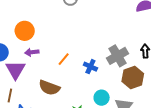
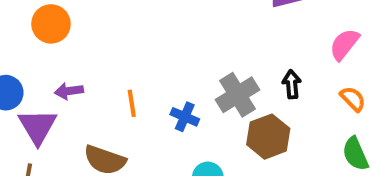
orange circle: (25, 31) -> (51, 24), moved
orange line: (64, 59) -> (132, 103), turned -48

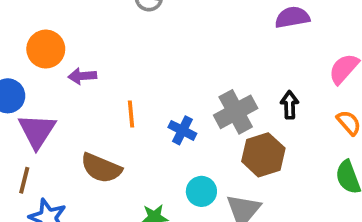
orange circle: (51, 24) -> (46, 49), moved
purple arrow: (69, 91) -> (82, 76), moved

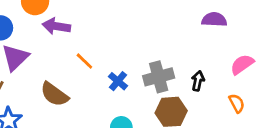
purple arrow: (82, 76) -> (56, 26), size x1.4
orange line: (131, 114) -> (84, 61), turned -54

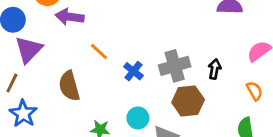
brown semicircle: (54, 94) -> (69, 86), turned 40

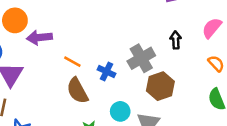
black arrow: (215, 69) -> (176, 40), moved
brown semicircle: (69, 86) -> (77, 91), moved

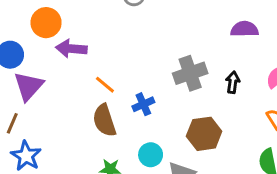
gray cross: (141, 58) -> (190, 73), moved
blue cross: (107, 72) -> (143, 104), turned 30

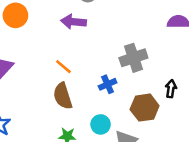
purple arrow: (71, 49) -> (74, 22), moved
black arrow: (233, 82) -> (171, 89), moved
blue cross: (143, 104) -> (108, 84), moved

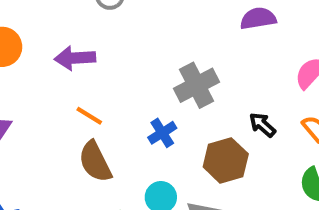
purple arrow: (74, 22) -> (75, 58), moved
black arrow: (171, 89) -> (262, 125), turned -48

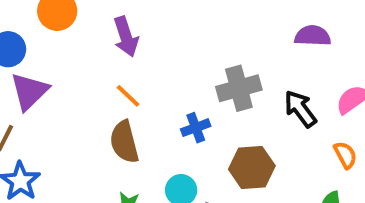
purple arrow: (75, 58) -> (126, 37), turned -117
black arrow: (262, 125) -> (300, 109), moved, size x1.4

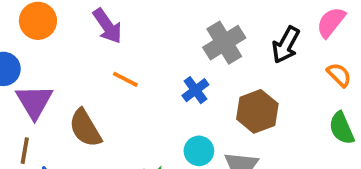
black arrow: (300, 109) -> (286, 45), turned -99
brown semicircle: (124, 142) -> (85, 128), moved

